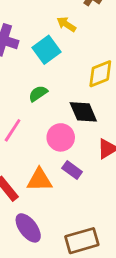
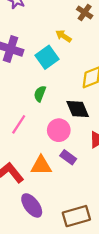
green semicircle: (38, 94) -> (40, 94), turned -35

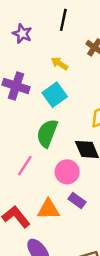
yellow arrow: (63, 36) -> (60, 64), moved
green semicircle: (40, 94) -> (47, 133), size x1.6

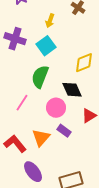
yellow arrow: (60, 64) -> (50, 21), turned -104
orange triangle: (48, 209) -> (41, 138), turned -48

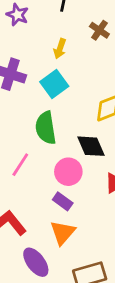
green semicircle: (40, 77) -> (46, 128), turned -30
purple rectangle: (64, 131) -> (63, 201), moved
orange triangle: (41, 138) -> (63, 232), moved

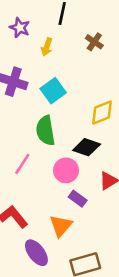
yellow arrow: (60, 49) -> (47, 47), moved
black diamond: (91, 146) -> (87, 147), turned -48
purple rectangle: (63, 201) -> (78, 199), moved

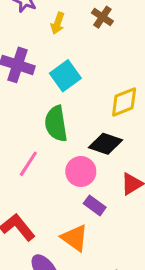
brown cross: (94, 42) -> (102, 17), moved
orange triangle: (61, 226) -> (75, 238), turned -35

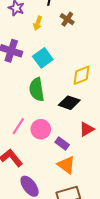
pink line: (28, 164) -> (18, 126), moved
pink circle: (81, 171) -> (41, 129), moved
orange triangle: (75, 238) -> (66, 165), moved

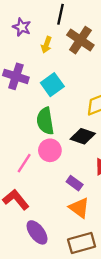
brown cross: (67, 19) -> (80, 40), size x1.6
pink circle: (41, 129) -> (50, 150), moved

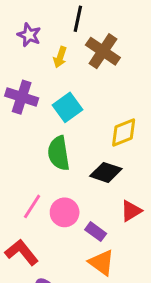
pink circle: (50, 150) -> (65, 212), moved

